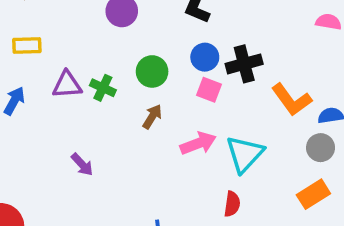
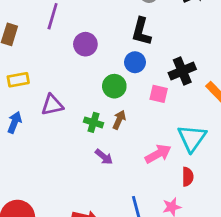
blue circle: (205, 57) -> (135, 62), moved
green cross: (103, 88) -> (93, 122), moved
pink arrow: (198, 143) -> (158, 154), moved
purple arrow: (82, 165) -> (104, 157), moved

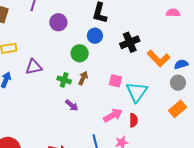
pink square: (159, 94) -> (116, 81), moved
pink arrow: (158, 154) -> (113, 115), moved

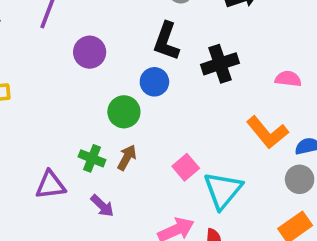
pink semicircle: (173, 13) -> (288, 79), moved
black cross: (130, 42) -> (220, 64), moved
purple triangle: (34, 67) -> (50, 185), moved
pink square: (116, 81) -> (186, 167), turned 32

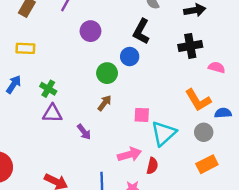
black cross: (220, 64) -> (190, 46), moved
green cross: (92, 158) -> (48, 89), moved
pink square: (186, 167) -> (142, 115), turned 35
gray circle: (300, 179) -> (204, 132), moved

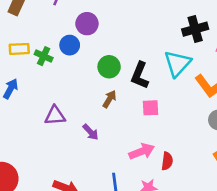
black L-shape: (141, 31) -> (140, 75), moved
blue circle: (130, 57) -> (70, 45), moved
green cross: (48, 89) -> (44, 56), moved
cyan triangle: (164, 133) -> (177, 63), moved

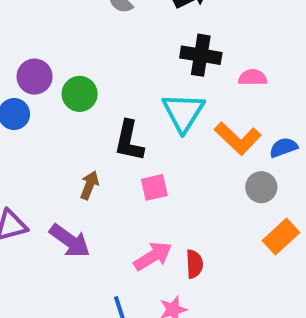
black cross: (195, 29) -> (201, 55), turned 35
green circle: (109, 67) -> (80, 94), moved
purple arrow: (91, 132) -> (70, 241), size x1.5

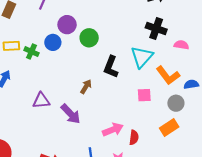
pink square: (154, 187) -> (144, 95), moved
orange rectangle: (281, 237) -> (169, 127), moved

